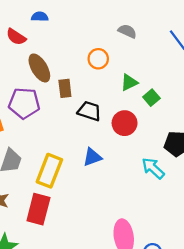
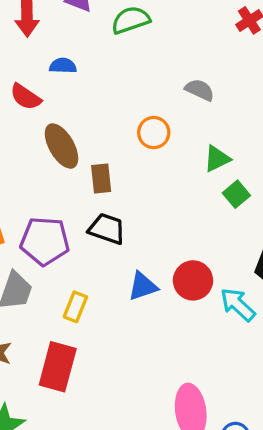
green triangle: (129, 83) -> (217, 159), moved
purple pentagon: (24, 103) -> (45, 241), moved
black trapezoid: (89, 111) -> (107, 229), moved
red circle: (125, 123) -> (193, 280), moved
yellow rectangle: (49, 171) -> (75, 307), size x0.6

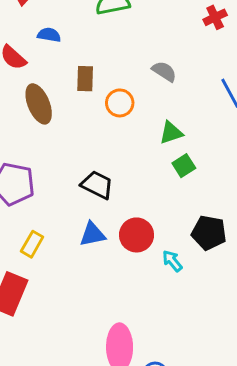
brown rectangle: (101, 178) -> (85, 79), moved
black trapezoid: (107, 229) -> (97, 185), moved
cyan arrow: (238, 305) -> (172, 261), size x0.7

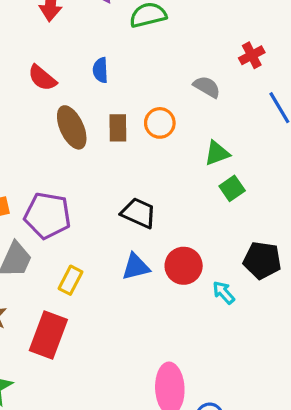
red cross: (215, 17) -> (252, 55), moved
blue semicircle: (49, 35) -> (100, 70), moved, turned -100
brown rectangle: (85, 79) -> (118, 128), moved

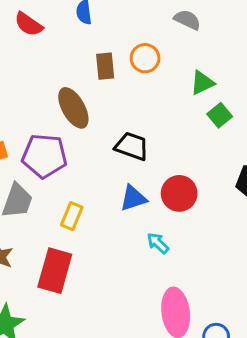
brown ellipse: (72, 127) -> (73, 108), moved
cyan arrow: (224, 293) -> (158, 243), moved

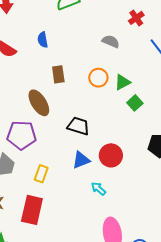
orange circle: (145, 58) -> (98, 78), moved

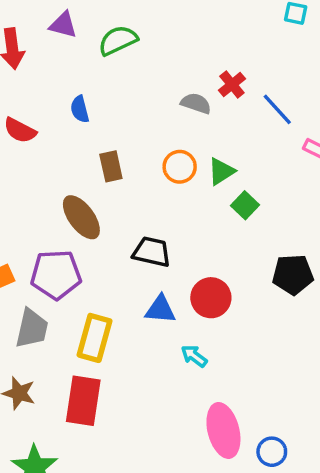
red cross: (136, 18) -> (232, 85), moved
blue triangle: (81, 160) -> (160, 309), turned 30
yellow rectangle: (41, 174) -> (94, 338), size x1.5

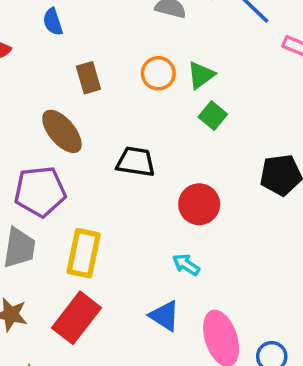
green square: (245, 205) -> (213, 116), moved
blue triangle: (160, 309) -> (164, 316), moved, turned 32
red rectangle: (83, 401) -> (77, 318), turned 33

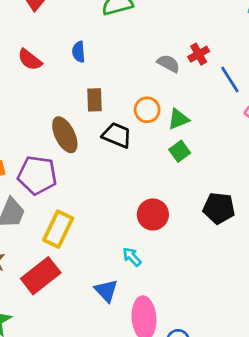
black trapezoid: (136, 162) -> (117, 135), moved

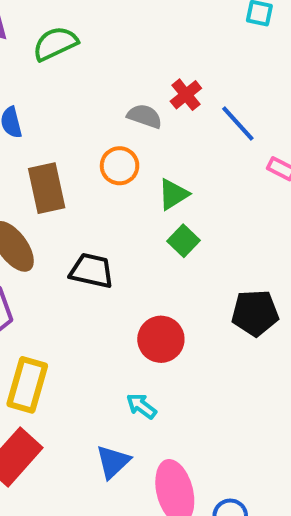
brown rectangle: (95, 100) -> (47, 188), size x1.4
orange circle: (147, 110) -> (120, 166), moved
black trapezoid: (117, 135) -> (92, 271), moved
blue triangle: (106, 291) -> (113, 462), turned 40

